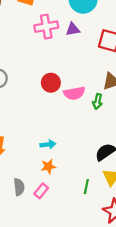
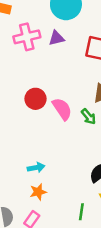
pink semicircle: (74, 93) -> (62, 109), turned -110
green arrow: (98, 101) -> (89, 117), turned -48

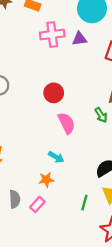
pink semicircle: (62, 109) -> (66, 123), moved
cyan arrow: (36, 168) -> (56, 157), moved, turned 35

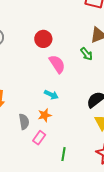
gray semicircle: (15, 199) -> (24, 122), moved
green line: (84, 203) -> (63, 154), moved

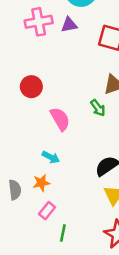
red circle: (43, 39) -> (31, 87), moved
pink rectangle: (39, 138) -> (47, 211), moved

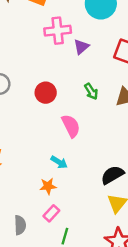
purple triangle: (69, 25) -> (81, 47), moved, turned -35
green arrow: (98, 108) -> (91, 91), moved
gray semicircle: (15, 190) -> (20, 225), moved

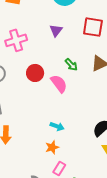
pink cross: (58, 31) -> (16, 40), moved
pink semicircle: (71, 126) -> (59, 84), moved

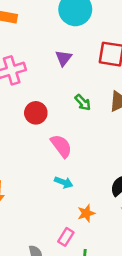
pink semicircle: (59, 84) -> (61, 146), moved
orange star: (52, 147) -> (86, 213), moved

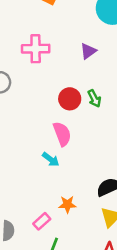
red circle: (36, 113) -> (70, 99), moved
cyan arrow: (64, 182) -> (51, 159), moved

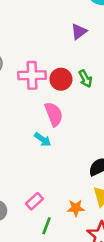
pink cross: (36, 49) -> (32, 75), moved
orange star: (67, 204) -> (76, 208), moved

